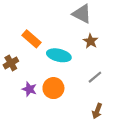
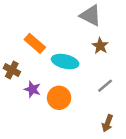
brown cross: (11, 63) -> (12, 70), turned -32
purple star: (29, 89) -> (32, 89), moved

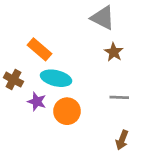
cyan ellipse: (65, 62) -> (56, 78), moved
gray line: (105, 86) -> (119, 97), turned 42

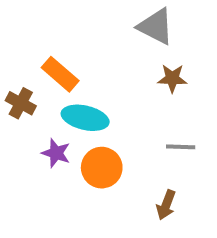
brown star: (114, 52) -> (172, 78), turned -30
brown cross: (13, 80) -> (21, 103), moved
brown arrow: (122, 140) -> (166, 205), moved

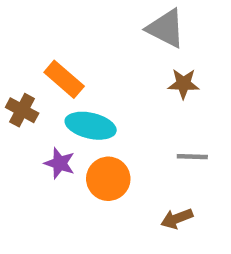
brown arrow: (166, 205) -> (177, 219), turned 48

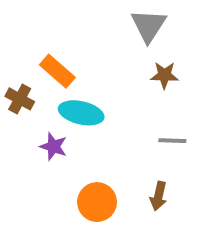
gray triangle: (166, 28) -> (149, 26), turned 36
orange circle: (108, 179) -> (97, 202), moved
brown arrow: (177, 219) -> (158, 196), turned -56

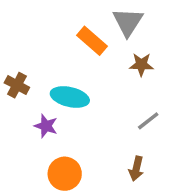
orange rectangle: (57, 71) -> (92, 41), moved
gray line: (172, 141) -> (148, 121), turned -40
orange circle: (97, 202) -> (65, 174), moved

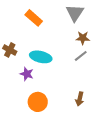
orange rectangle: (92, 41) -> (34, 18), moved
gray line: (148, 121) -> (81, 56), moved

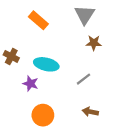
gray line: (81, 56) -> (84, 79), moved
brown arrow: (80, 99) -> (90, 112), turned 88

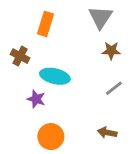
orange rectangle: (38, 20) -> (46, 24), turned 66
brown cross: (11, 56) -> (20, 56), moved
gray line: (84, 79) -> (114, 88), moved

